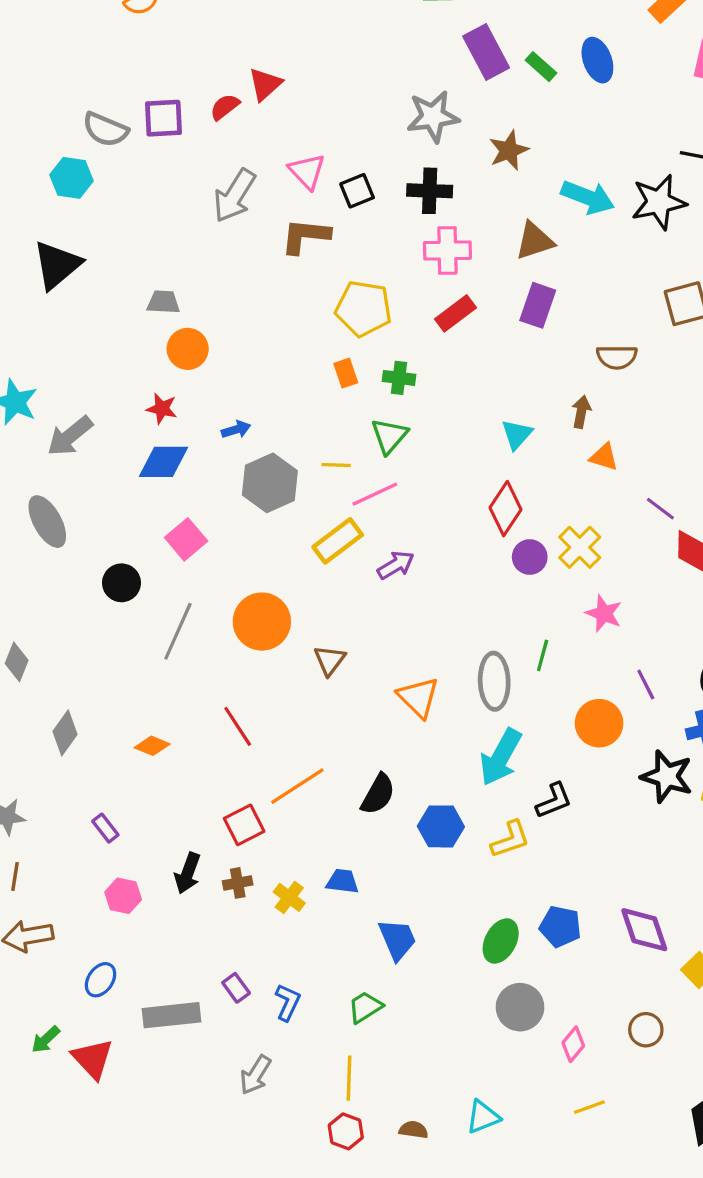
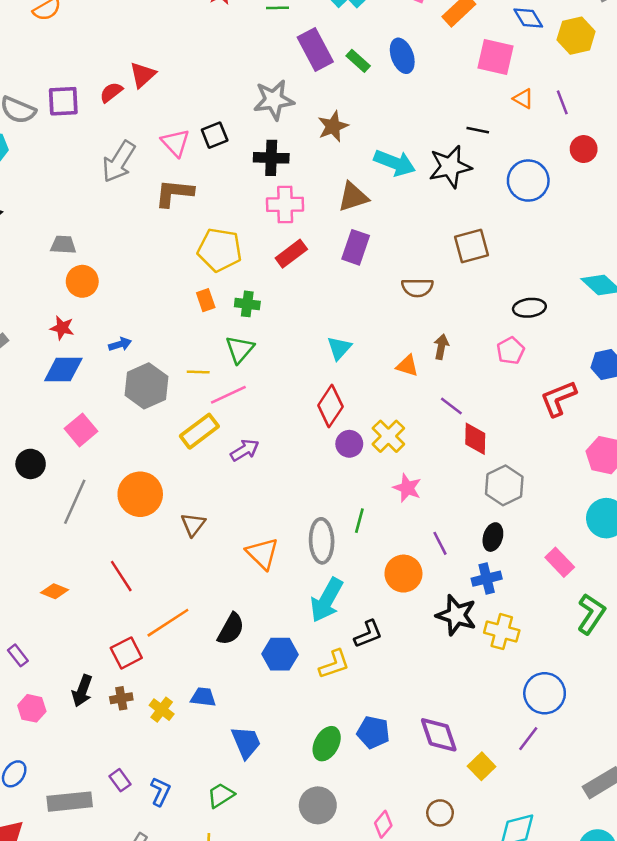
black square: (357, 191) -> (215, 135), moved
brown arrow: (581, 412) -> (441, 347), moved
gray circle: (520, 1007) -> (318, 805), moved

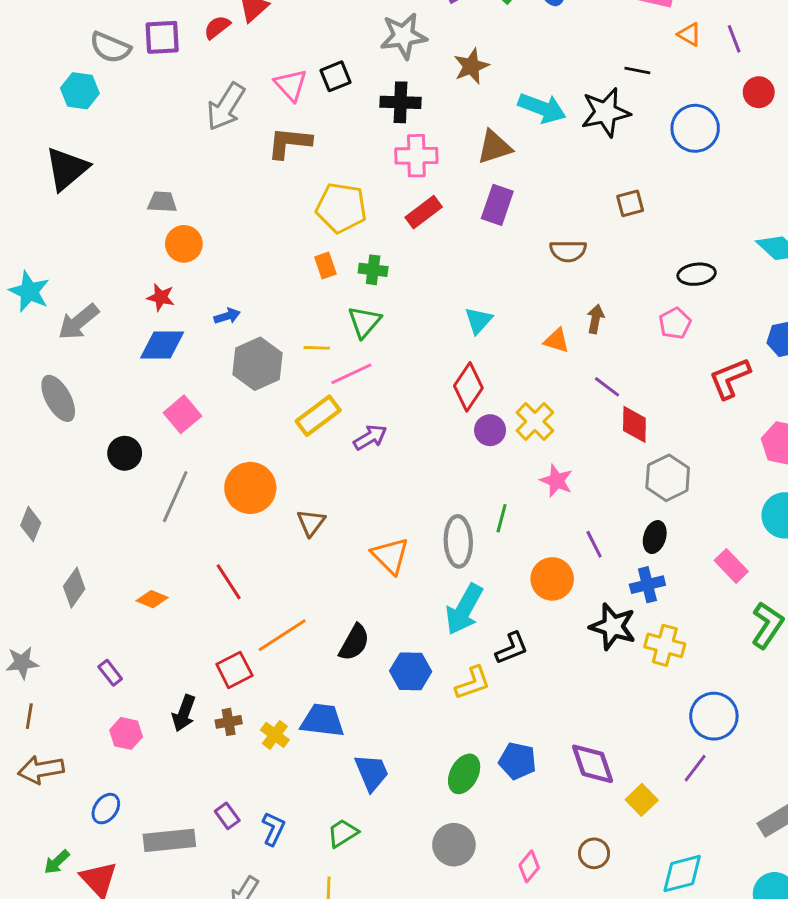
brown square: (472, 246) -> (630, 203), size x0.7
blue trapezoid: (203, 697) -> (323, 720), size x1.5

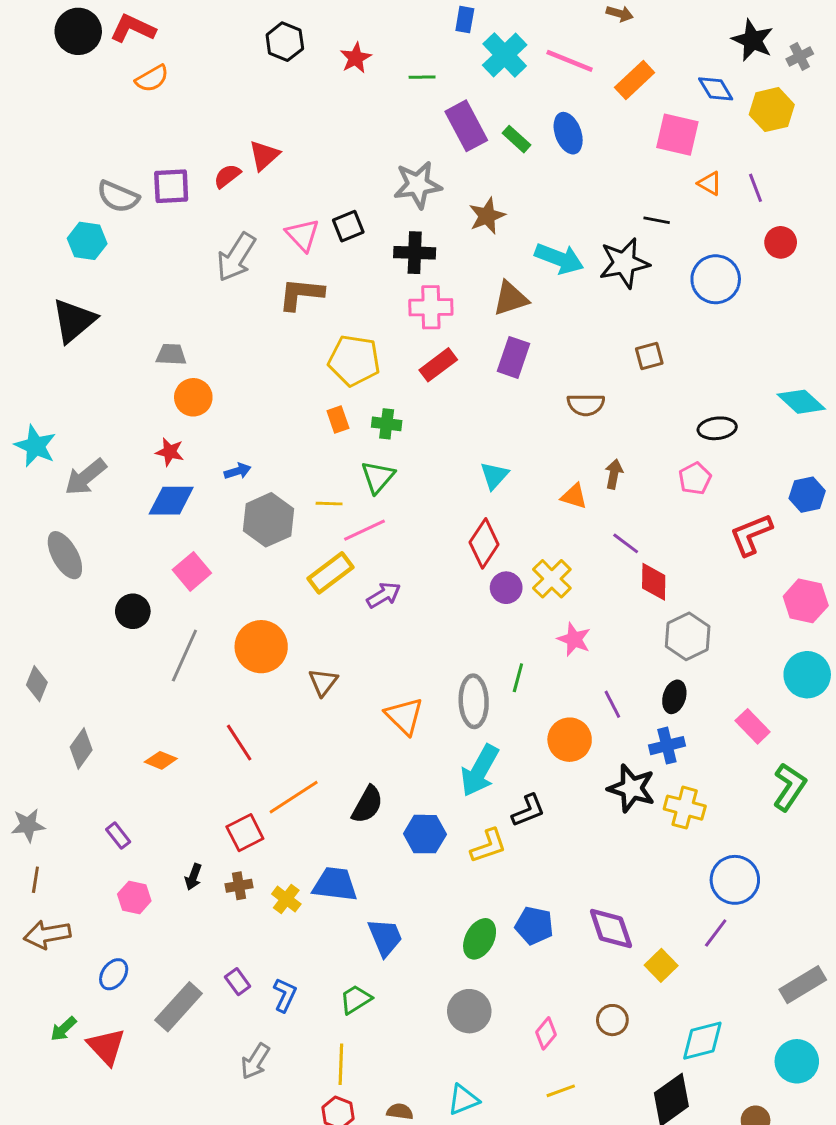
black arrow: (184, 713) -> (193, 877), size x0.7
gray rectangle: (169, 840) -> (179, 1007), turned -42

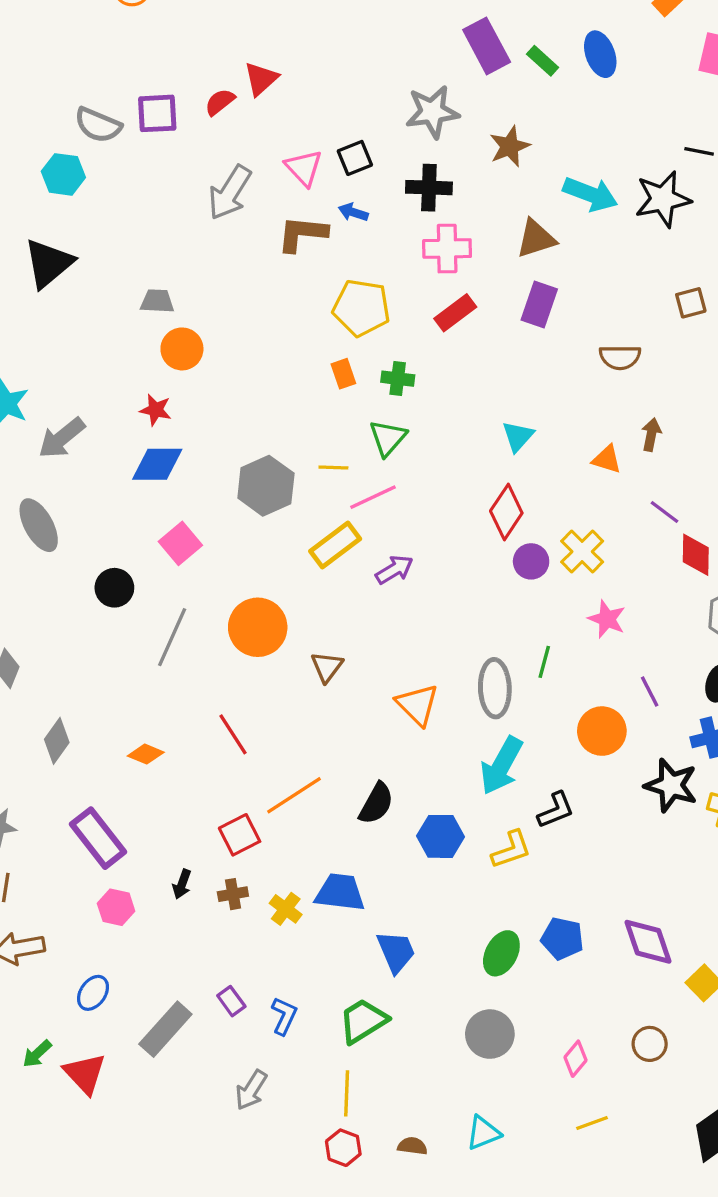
blue arrow: (238, 471) -> (353, 212), moved, turned -145
purple rectangle: (118, 836) -> (98, 838), size x2.0
green trapezoid: (356, 999) -> (363, 1021), size x1.4

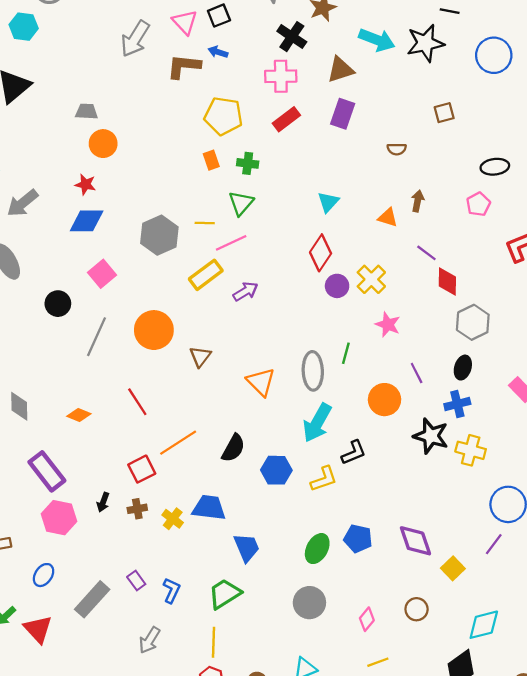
black cross: (429, 188) -> (292, 37), moved, turned 32
brown semicircle: (620, 357) -> (397, 149), size x0.7
gray diamond: (57, 741) -> (19, 406), turned -36
pink hexagon: (116, 907) -> (59, 518), size x1.4

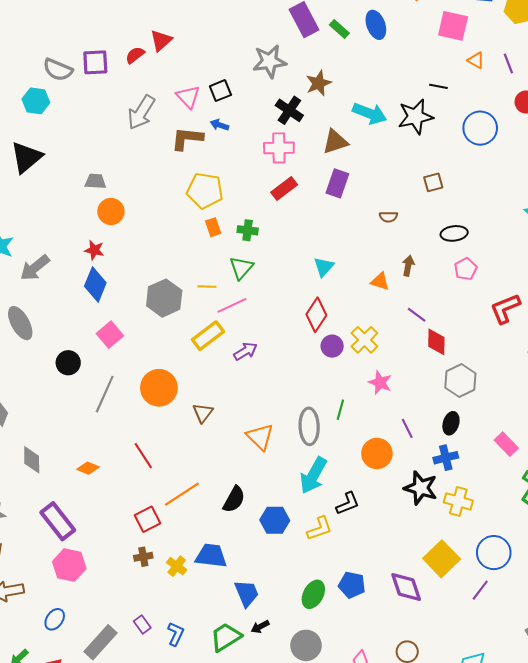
yellow pentagon: (223, 116) -> (205, 191), moved
black ellipse: (495, 167) -> (454, 233), moved
blue diamond: (87, 221) -> (95, 285), turned -68
black arrow: (103, 502) -> (260, 627), moved, turned 42
yellow square: (453, 568) -> (442, 559), moved, size x1.6

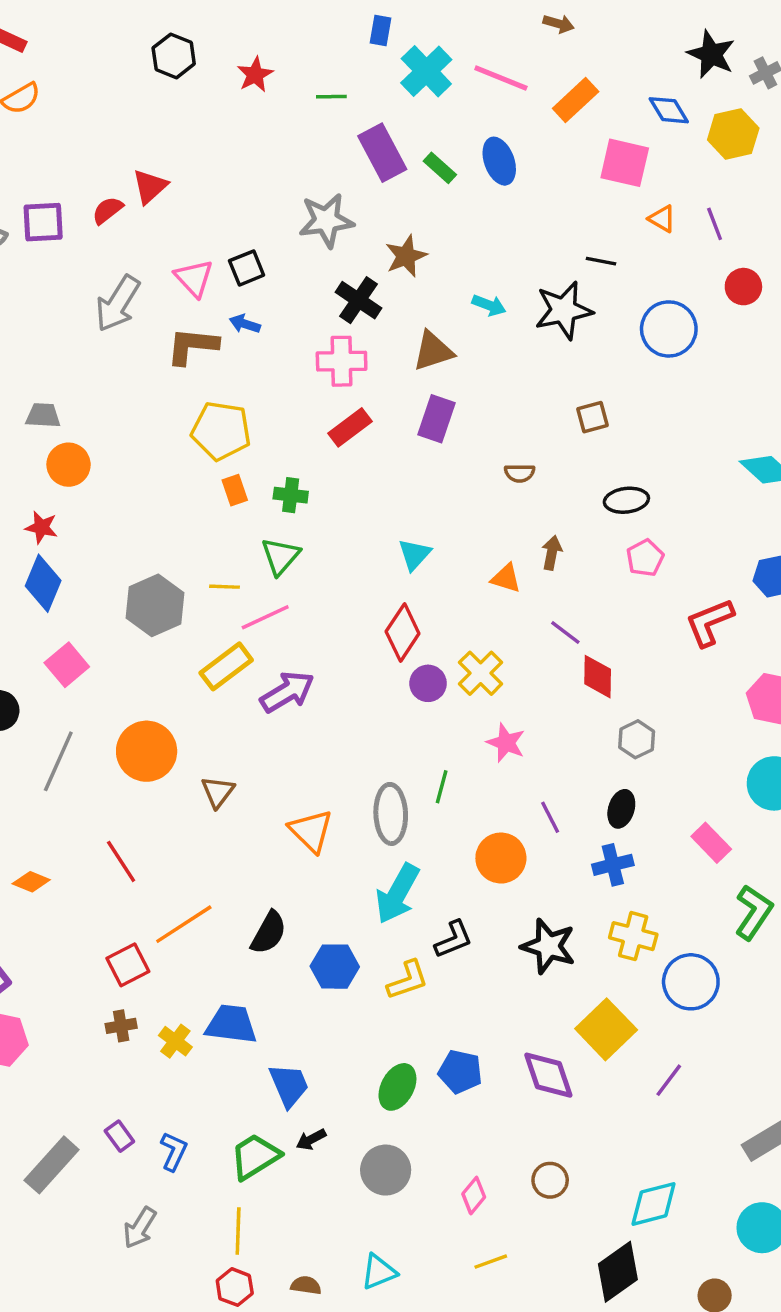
cyan arrow: (370, 113) -> (489, 305), size x0.6
purple arrow: (246, 351) -> (287, 692), size x1.4
gray hexagon: (460, 380) -> (637, 739), size x0.7
black star: (421, 488) -> (548, 946), moved
blue circle: (494, 553) -> (691, 982), moved

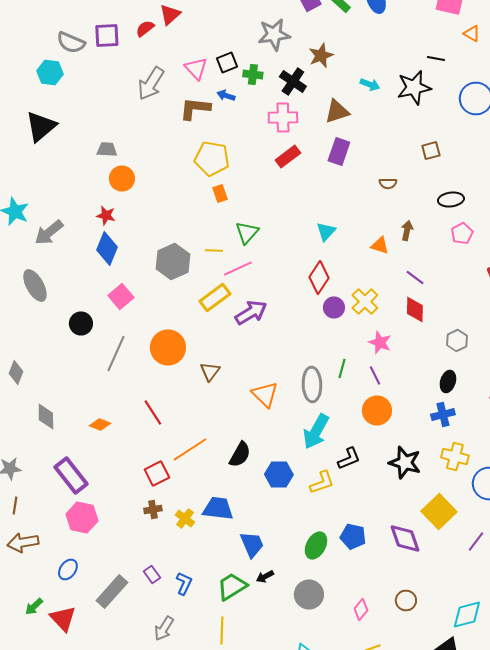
green cross: (291, 495) -> (253, 74), moved
red diamond: (598, 677) -> (415, 310), moved
purple line: (550, 817) -> (375, 376), moved

